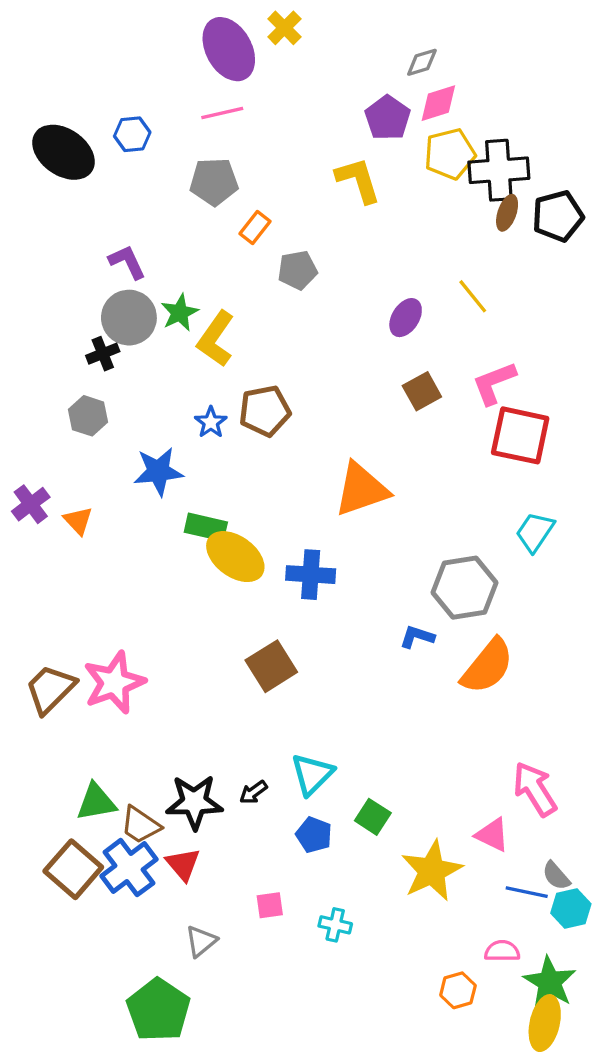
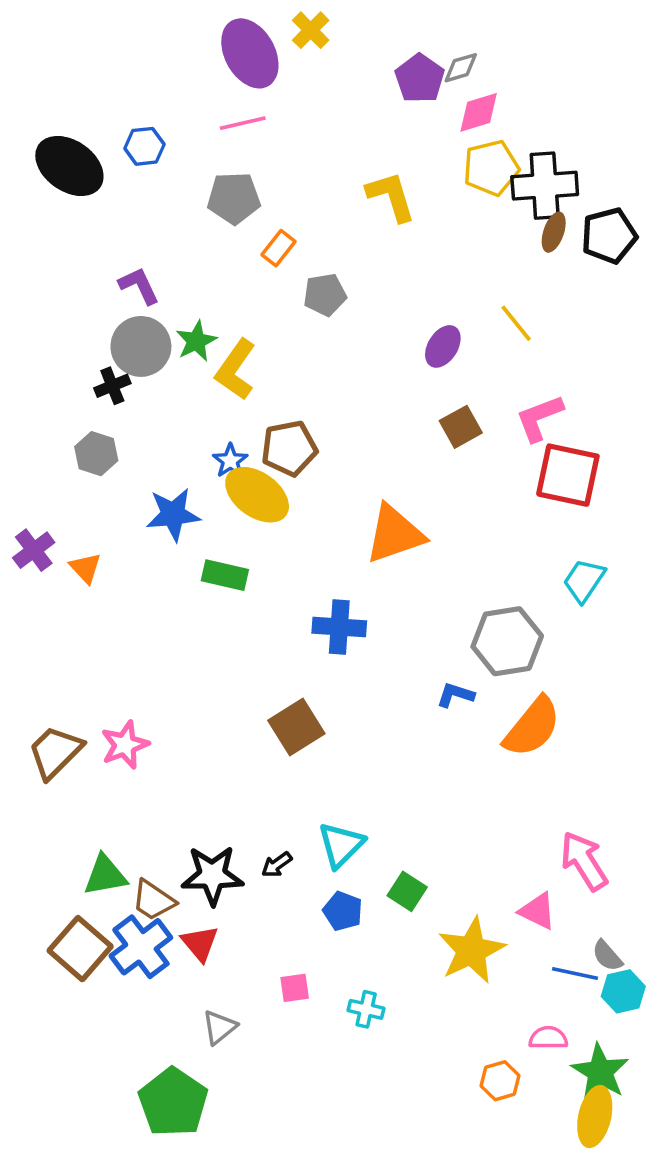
purple pentagon: (388, 118) -> (420, 78), moved
yellow ellipse: (235, 557) -> (257, 495), moved
pink star: (114, 683) -> (125, 745), size x0.7

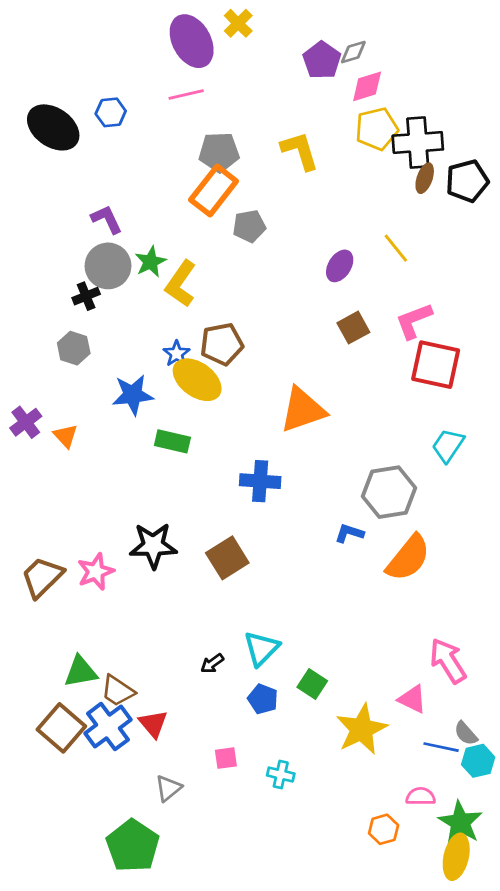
gray pentagon: (234, 198) -> (219, 152), moved
orange rectangle: (278, 248) -> (214, 191), size x1.8
black star: (212, 875) -> (153, 546), moved

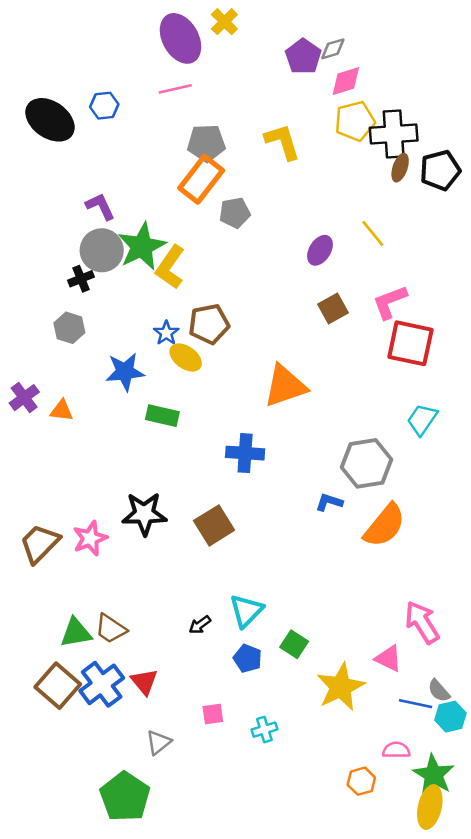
green star: (150, 262) -> (142, 246), size x1.6
yellow ellipse: (197, 380) -> (186, 357), size x0.7
orange triangle: (66, 436) -> (62, 410), turned -40
brown trapezoid: (118, 691) -> (111, 629), moved
cyan cross: (281, 774) -> (264, 730), turned -30

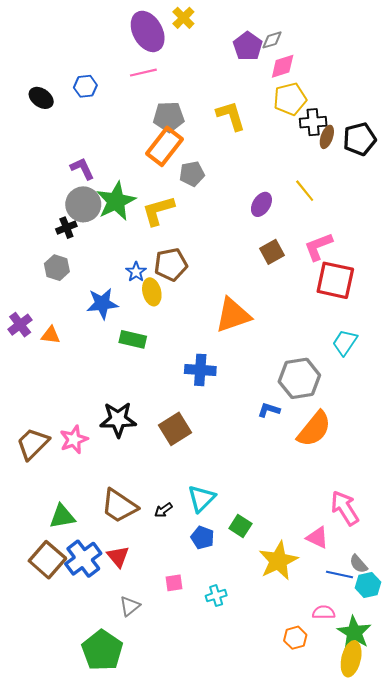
black ellipse: (50, 120) -> (41, 98), size x0.6
black cross: (394, 134) -> (313, 122), moved, size x0.7
yellow L-shape: (170, 267) -> (158, 211), moved, turned 39
yellow ellipse: (186, 357) -> (152, 292), turned 40
brown trapezoid: (111, 629) -> (119, 506), moved, size x1.4

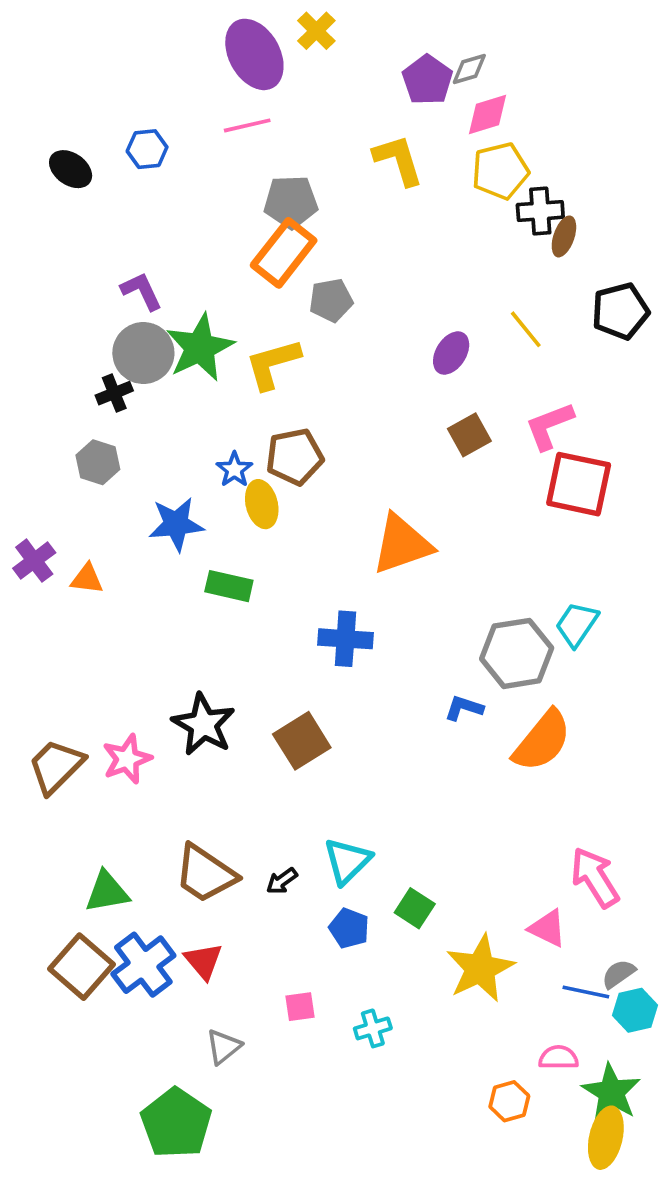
yellow L-shape: (231, 116) -> (398, 160), moved
black pentagon: (360, 139) -> (620, 311), moved
cyan trapezoid: (345, 342) -> (577, 624), moved
black star: (118, 419) -> (203, 724), turned 30
gray semicircle: (358, 564) -> (619, 974), turned 96

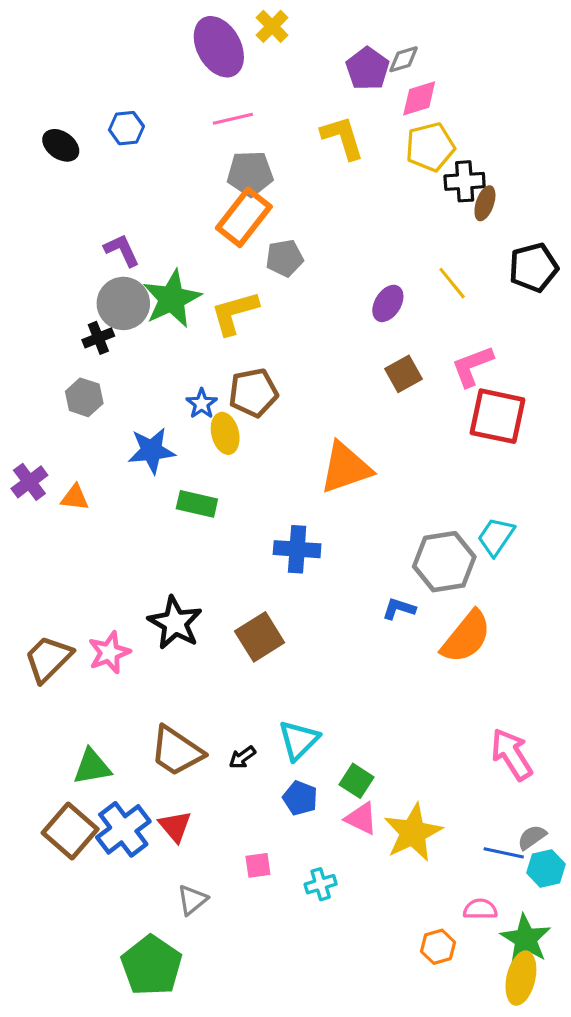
pink line: (247, 125) -> (233, 119), moved
pink triangle: (548, 928) -> (361, 818), moved

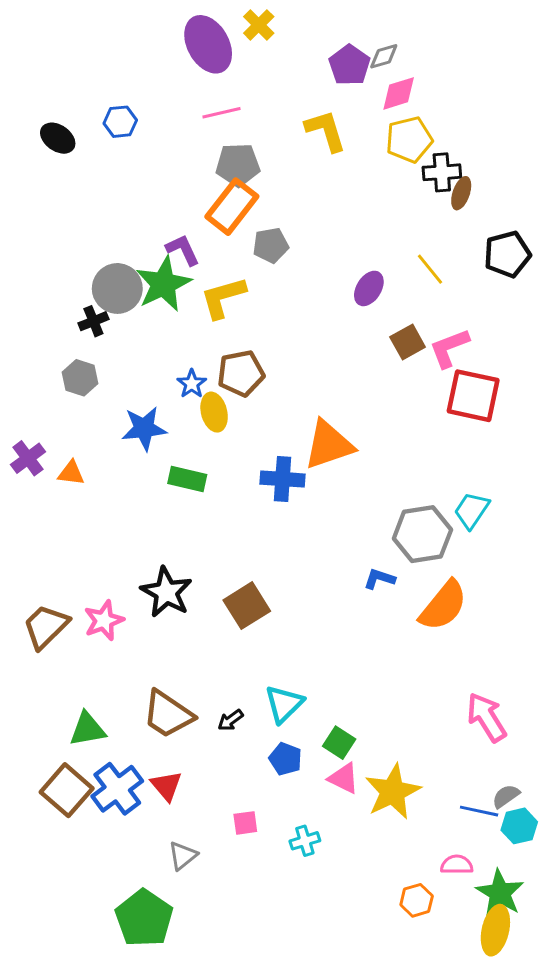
purple L-shape: (122, 250) -> (183, 250), moved
brown square: (404, 374) -> (408, 342), moved
blue cross: (297, 549) -> (283, 479), moved

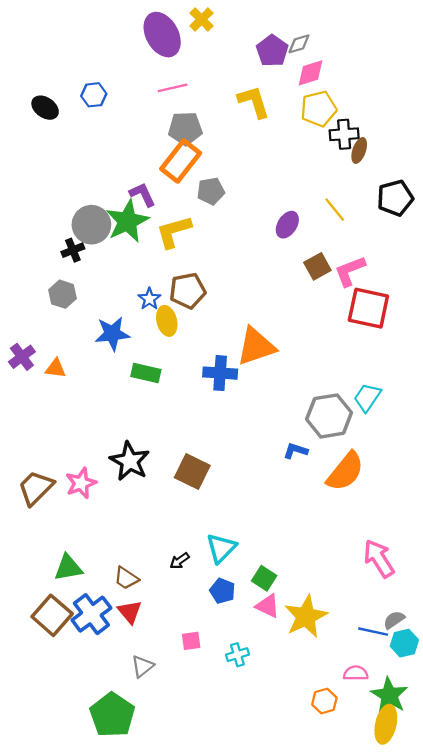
brown square: (247, 606) -> (192, 472), turned -32
brown trapezoid: (168, 714) -> (126, 578), moved, size x0.6

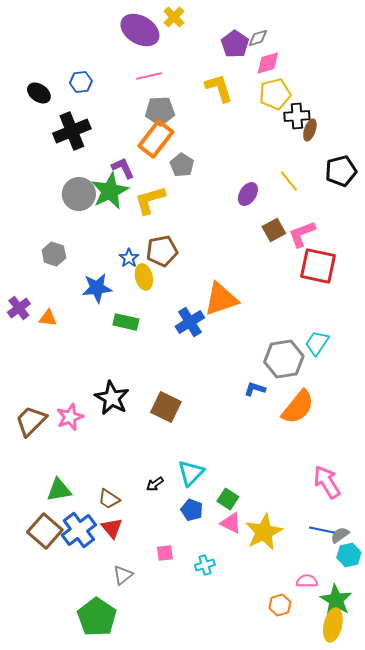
purple ellipse: (162, 35) -> (140, 30), turned -30
gray pentagon: (211, 191) -> (182, 165), turned -30
black cross: (73, 250) -> (72, 131), moved, size x1.8
blue cross: (220, 373) -> (190, 322), turned -36
blue line: (373, 632) -> (322, 530), moved

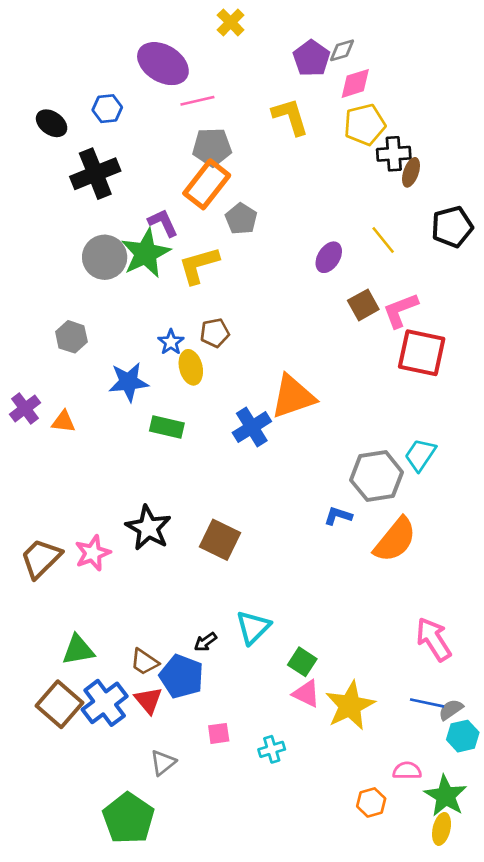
purple ellipse: (140, 30) -> (163, 64), moved
brown pentagon: (162, 251) -> (215, 333), size x0.7
blue pentagon: (192, 510) -> (182, 676), moved, size x1.5
yellow ellipse: (333, 625) -> (442, 829), size x0.7

